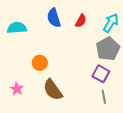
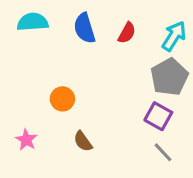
cyan semicircle: (17, 28) -> (33, 22), moved
brown semicircle: (53, 90) -> (83, 141), size x0.6
gray line: (104, 97) -> (163, 152), turned -32

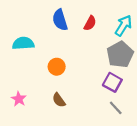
cyan semicircle: (33, 22) -> (23, 43), moved
orange circle: (62, 99) -> (57, 67), moved

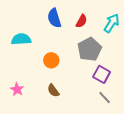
gray pentagon: (120, 54) -> (89, 49), moved

